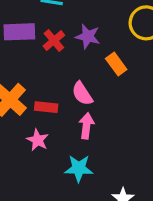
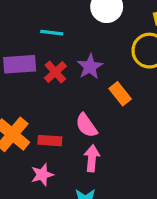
purple star: (88, 36) -> (90, 67), turned 30
pink star: (38, 140) -> (42, 175), turned 30

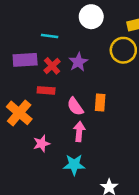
orange rectangle: (120, 94) -> (100, 103), moved, turned 42
red rectangle: (50, 141) -> (46, 90), moved

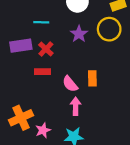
purple star: (78, 62) -> (79, 34), moved
orange cross: (19, 113) -> (21, 118), moved, turned 30
pink star: (42, 144) -> (43, 130), moved

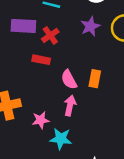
pink star: (43, 130) -> (41, 120), moved

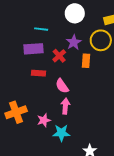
purple rectangle: (23, 26) -> (33, 49), moved
red cross: (50, 35) -> (59, 56), moved
orange rectangle: (95, 79) -> (86, 61), moved

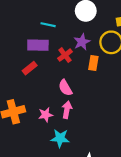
red rectangle: (39, 73) -> (30, 68), moved, turned -48
pink star: (44, 120) -> (46, 115), moved

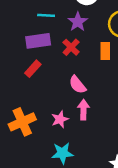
purple star: (82, 42) -> (78, 22), moved
cyan star: (60, 138) -> (62, 153), moved

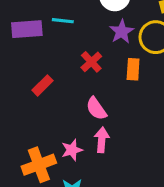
purple star: (78, 22) -> (122, 32), moved
purple rectangle: (38, 41) -> (27, 29), moved
orange cross: (22, 122) -> (39, 165), moved

